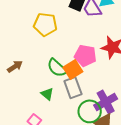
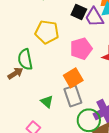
pink pentagon: (85, 56) -> (81, 49), moved, turned -30
green semicircle: (57, 68) -> (25, 59), moved, turned 35

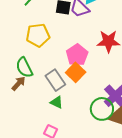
pink pentagon: (81, 49) -> (77, 55), moved
gray rectangle: (73, 96) -> (55, 80), moved

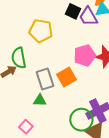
pink pentagon: (77, 55) -> (85, 55), moved
green triangle: (57, 102) -> (40, 100), turned -40

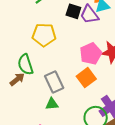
orange square: (66, 77) -> (86, 78), moved

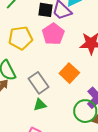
pink pentagon: (91, 54) -> (53, 34), moved

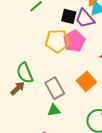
yellow pentagon: (20, 38) -> (57, 41), moved

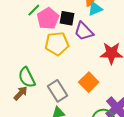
purple trapezoid: (85, 18) -> (84, 31), moved
pink pentagon: (74, 41) -> (48, 18), moved

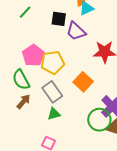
pink pentagon: (48, 18) -> (33, 55), moved
yellow pentagon: (57, 44) -> (53, 62), moved
brown arrow: (21, 93) -> (23, 102), moved

